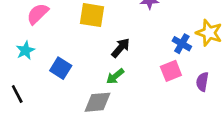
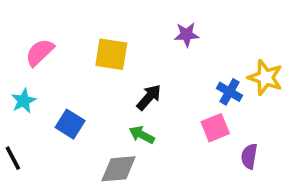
green arrow: (115, 76) -> (142, 135), turned 66
purple semicircle: (202, 82) -> (249, 156), moved

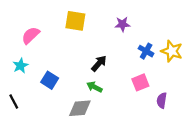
yellow square: (111, 54) -> (75, 21), moved
blue cross: (230, 92) -> (146, 51), moved

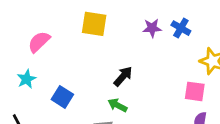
blue cross: (146, 51) -> (181, 28), moved
pink square: (140, 82) -> (195, 91), moved, turned 30

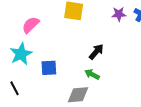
cyan star: (27, 79) -> (21, 54), size x1.5
blue square: (62, 97) -> (49, 68), turned -35

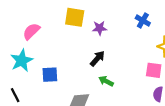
purple star: (119, 14) -> (100, 28), moved
green arrow: (92, 74) -> (106, 81), moved

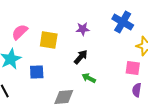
yellow square: (75, 17) -> (49, 40), moved
blue cross: (143, 21) -> (123, 22), size x1.5

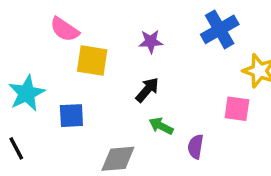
blue cross: (123, 22) -> (220, 29), turned 30
pink semicircle: (20, 32) -> (65, 29), moved, turned -102
purple semicircle: (137, 90) -> (196, 147), moved

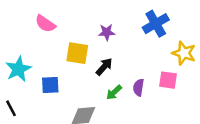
yellow square: (92, 60) -> (77, 53), moved
green arrow: (161, 126) -> (114, 92), turned -70
purple semicircle: (196, 147) -> (139, 87), moved

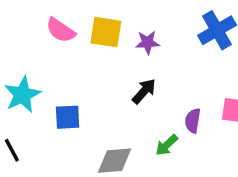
yellow square: (77, 53) -> (106, 32), moved
green arrow: (114, 92) -> (167, 145), moved

